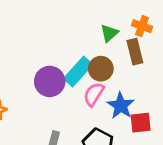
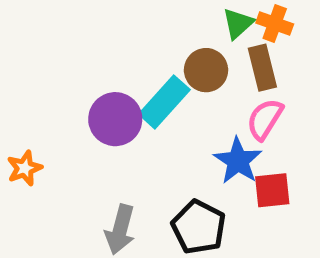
green triangle: (109, 33) -> (238, 23), moved
brown circle: (101, 69) -> (206, 70), moved
pink semicircle: (94, 94) -> (265, 119), moved

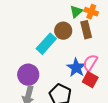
purple circle: (115, 119) -> (28, 75), moved
pink semicircle: (265, 119) -> (90, 63), moved
red square: (272, 190) -> (90, 80), turned 35

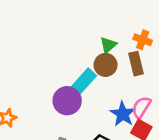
green triangle: (76, 12) -> (108, 45), moved
purple circle: (28, 75) -> (67, 101), moved

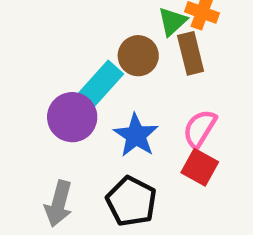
green triangle: (108, 45) -> (172, 22), moved
blue star: (123, 114) -> (136, 135), moved

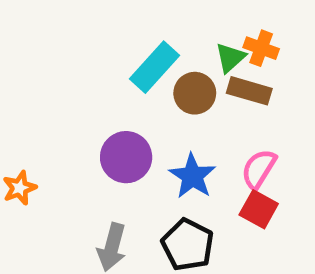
brown rectangle: (191, 53) -> (249, 91), turned -60
cyan rectangle: (100, 85) -> (154, 67), moved

